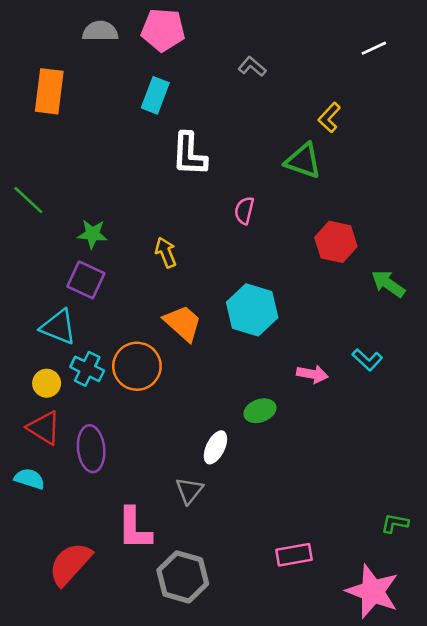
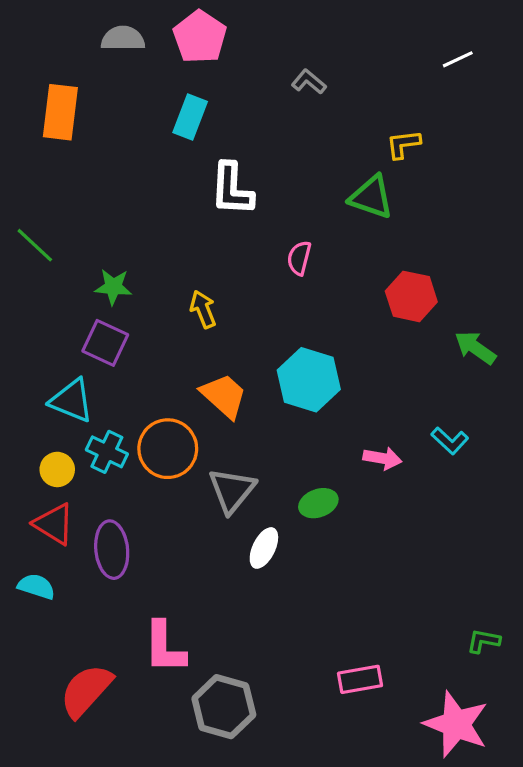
pink pentagon: (163, 30) -> (200, 37), turned 30
yellow L-shape: (329, 118) -> (403, 144), turned 40
gray triangle: (189, 491) -> (232, 490), moved, size x1.4

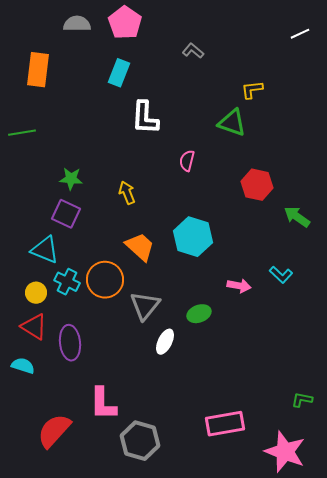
white line: (458, 59) -> (300, 34), moved
green line: (35, 245) -> (22, 133), moved, turned -52
pink rectangle: (360, 679) -> (225, 424), size x1.4

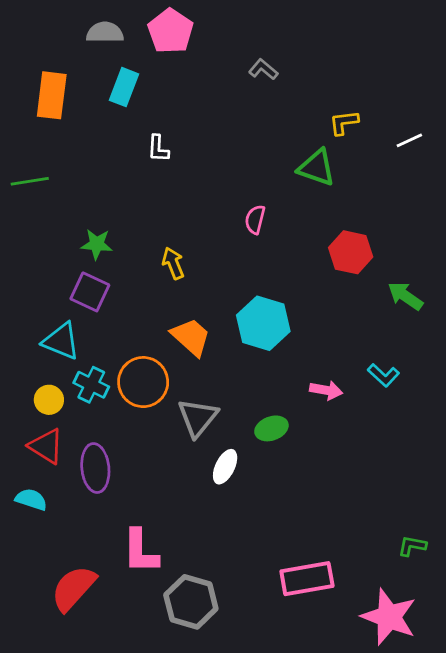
white line: (300, 34) -> (409, 140), moved
cyan rectangle: (119, 73) -> (124, 87), moved
white L-shape: (145, 118) -> (158, 149), moved, size x0.6

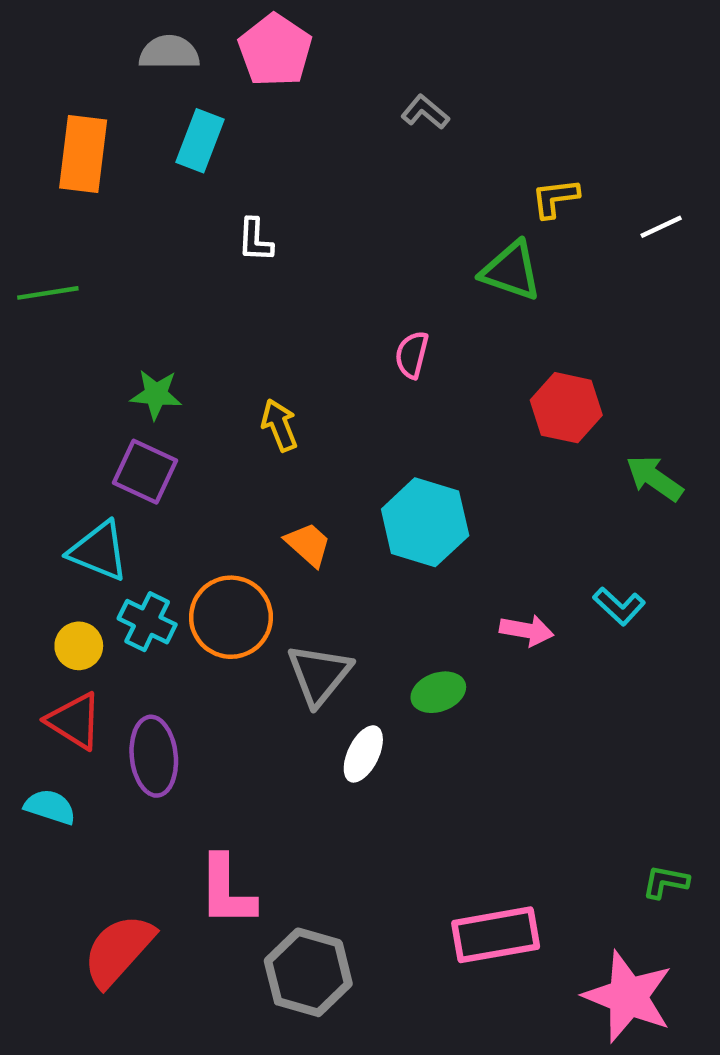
orange trapezoid: (191, 337) -> (308, 544), size x0.7

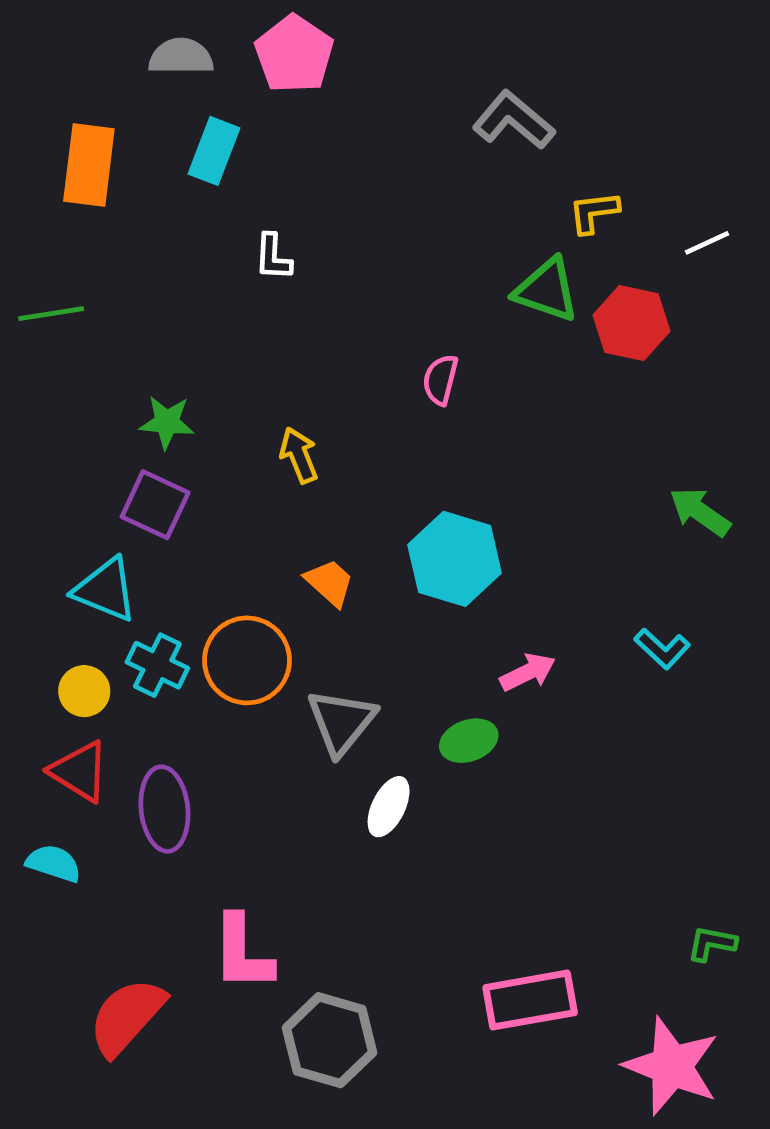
gray L-shape: (425, 112) -> (514, 120), moved, size x1.6
red hexagon: (566, 408) -> (632, 323), moved
pink arrow: (527, 630) -> (528, 672), moved, turned -36

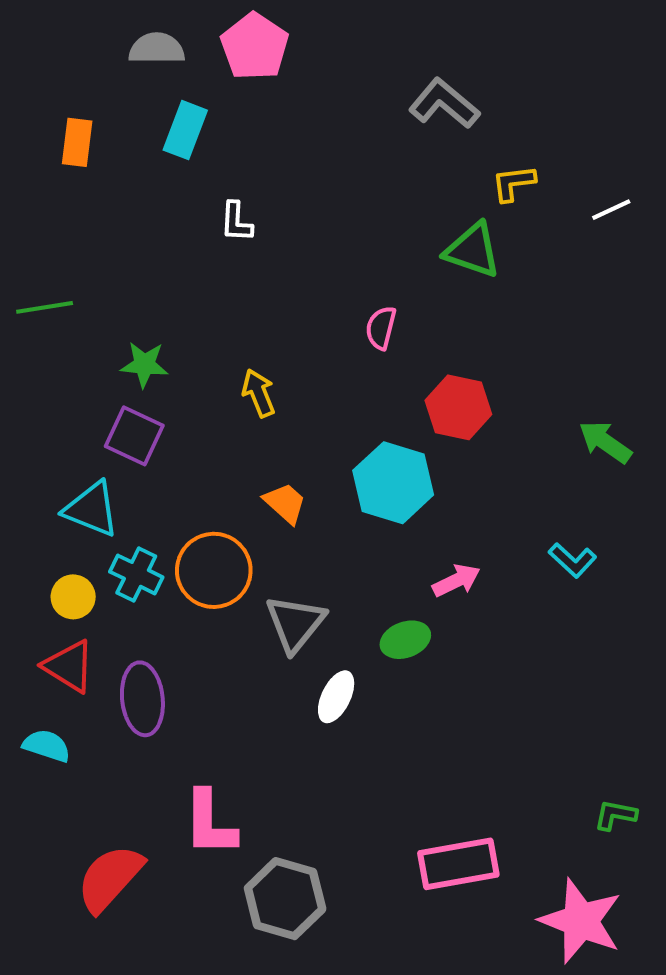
orange rectangle: (89, 165) -> (77, 142), size x0.7
green line: (51, 314) -> (45, 307), moved
red hexagon: (632, 323) -> (458, 407), moved

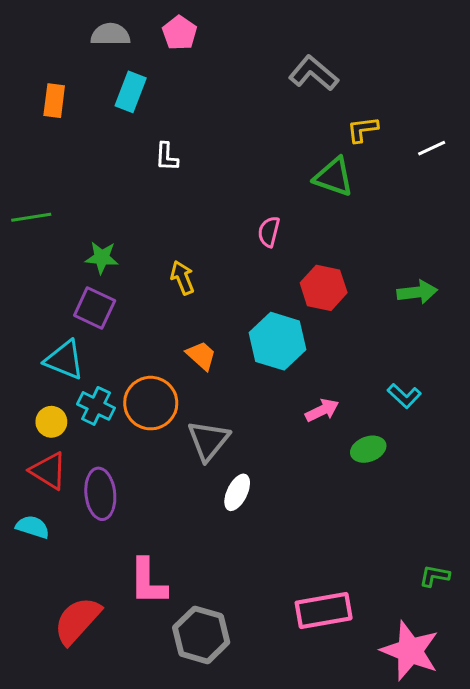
pink pentagon: (255, 47) -> (180, 33), size x0.7
green arrow: (605, 442) -> (417, 292), moved, turned 138
green ellipse: (405, 640) -> (368, 449), moved

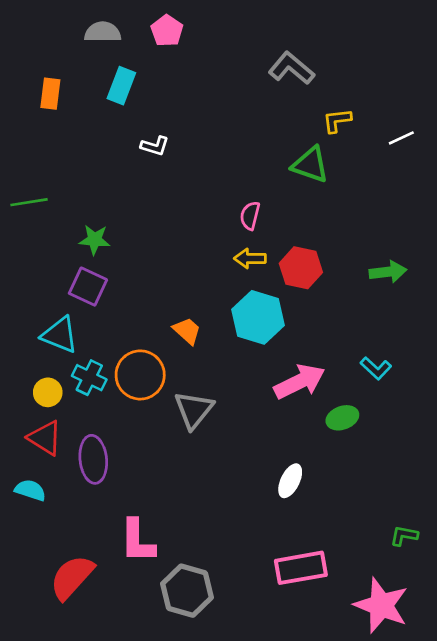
white L-shape: (167, 157) -> (155, 146), turned -76
yellow arrow: (182, 278) -> (250, 258), moved, turned -68
pink arrow: (322, 410) -> (300, 382), size x1.6
white ellipse: (237, 492) -> (290, 481), moved

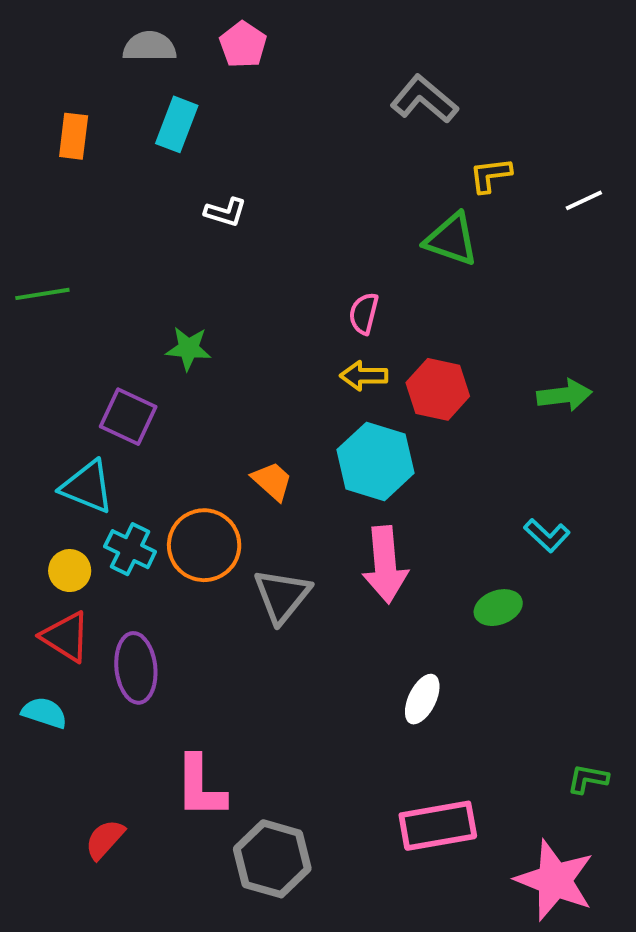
green star: (95, 240) -> (188, 348), moved
pink arrow: (300, 382) -> (385, 565), moved, turned 111
red semicircle: (72, 577) -> (105, 839), size x0.6

